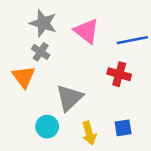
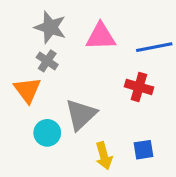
pink triangle: (86, 31) -> (101, 37), turned -40
cyan circle: (47, 127) -> (47, 133), moved

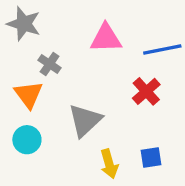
gray star: (50, 27) -> (24, 24), moved
red cross: (139, 87) -> (146, 91), turned 32
cyan circle: (47, 133) -> (27, 140), moved

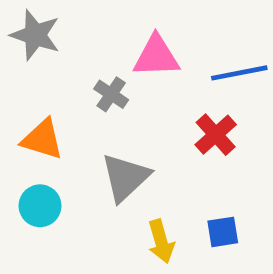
gray cross: (50, 64) -> (111, 94), moved
orange triangle: (29, 95) -> (42, 139), turned -36

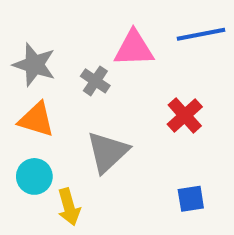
gray star: (35, 35) -> (34, 65), moved
blue line: (239, 73) -> (201, 34), moved
yellow arrow: (161, 241) -> (69, 207), moved

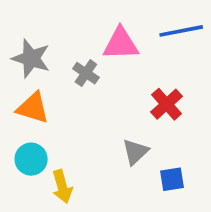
gray triangle: (108, 152) -> (135, 152), moved, size x0.7

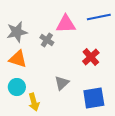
gray star: (31, 58) -> (17, 32), turned -30
gray triangle: (135, 152) -> (62, 83), moved
blue square: (172, 179) -> (94, 98), size x1.6

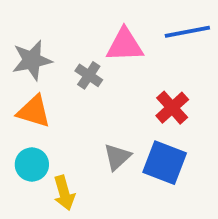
blue square: (94, 98) -> (165, 163), moved, turned 30

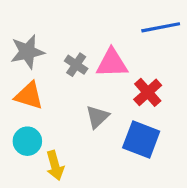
pink triangle: (125, 45) -> (112, 63), moved
gray triangle: (117, 157) -> (97, 117), moved

